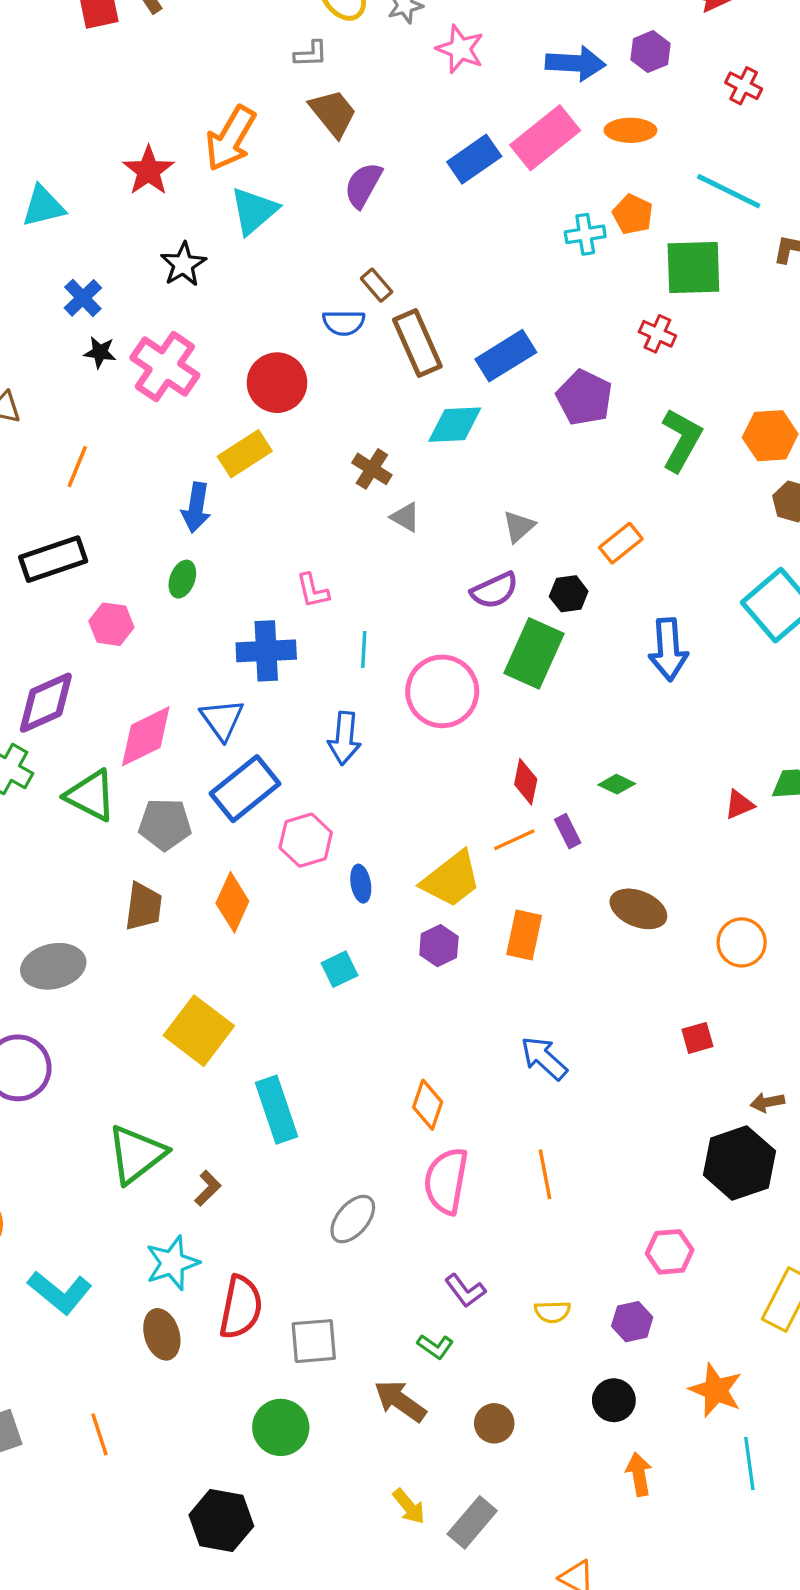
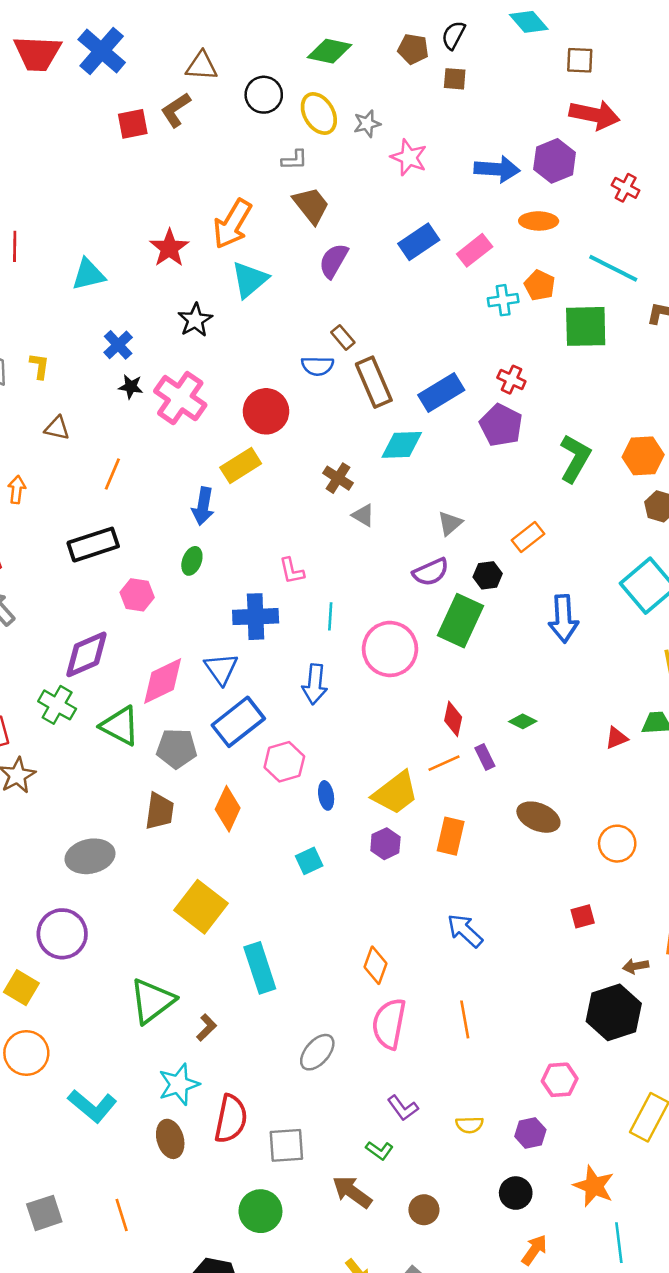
purple hexagon: (650, 52) -> (555, 161), size x1.4
pink rectangle: (545, 138) -> (475, 250), moved, size x0.7
red cross: (657, 334) -> (511, 380), moved
orange arrow: (639, 1474) -> (534, 1250), turned 44

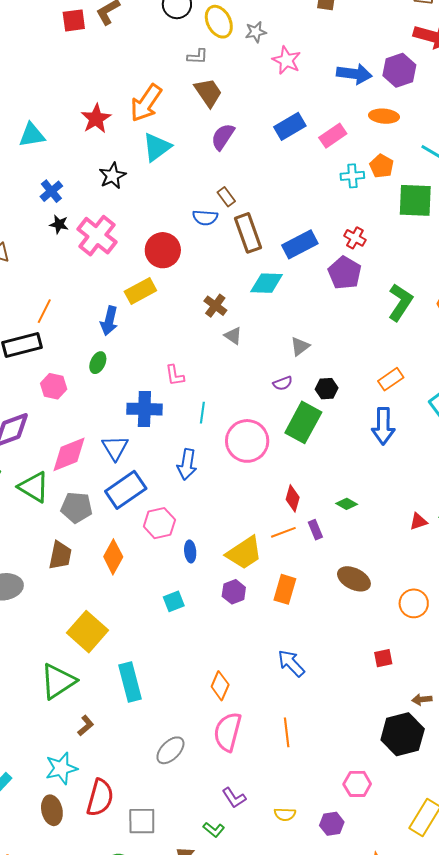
orange line: (112, 474) -> (44, 311), moved
orange rectangle: (528, 537) -> (391, 379), moved
purple semicircle: (431, 572) -> (283, 383), size x0.7
green triangle: (152, 1001) -> (58, 681), moved

